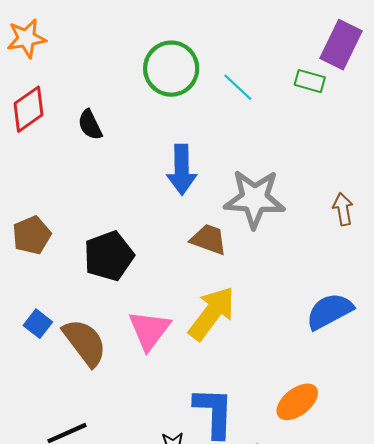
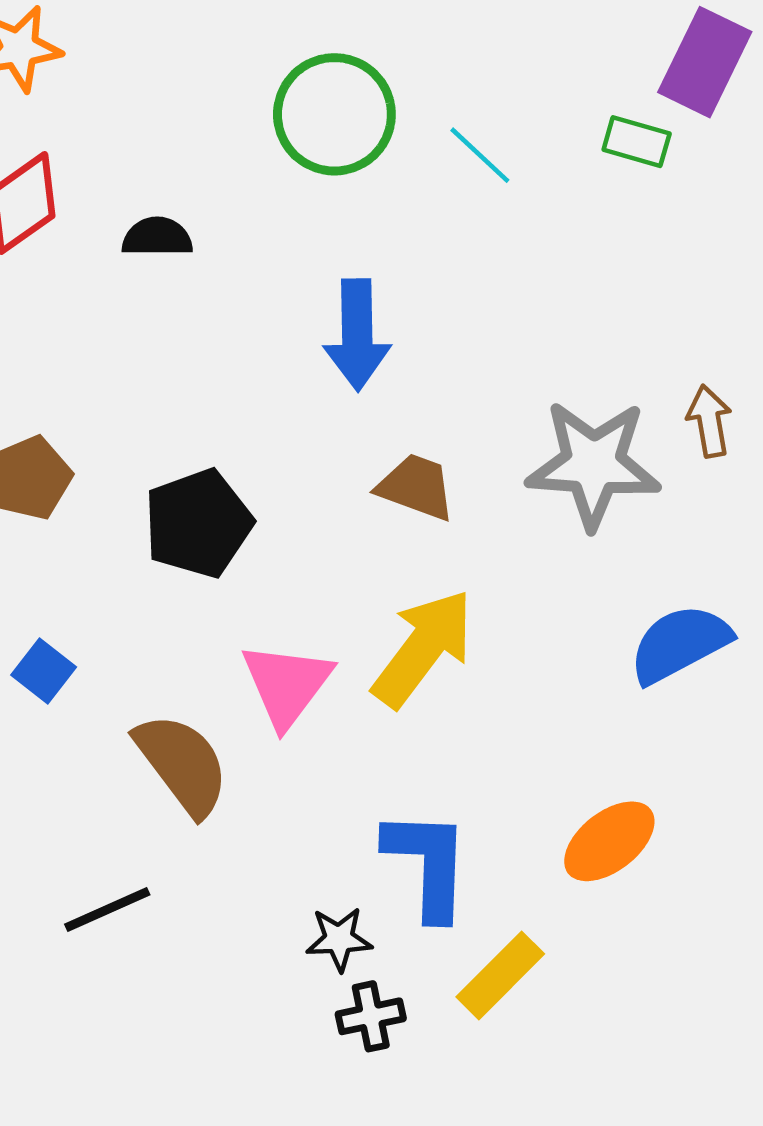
black semicircle: (90, 125) -> (157, 237), turned 116
gray star: (255, 199) -> (593, 464), moved
brown semicircle: (85, 342) -> (182, 764), moved

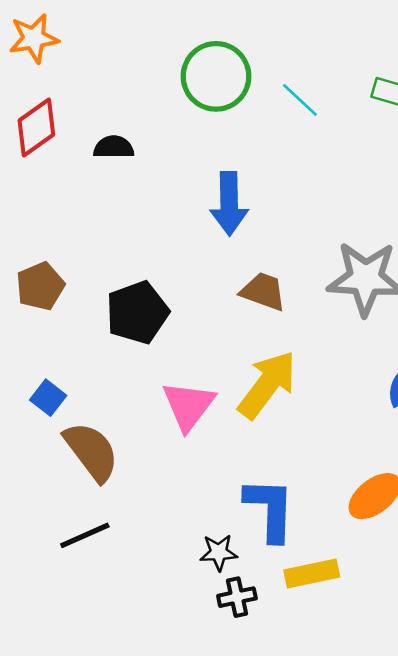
brown semicircle: (182, 764) -> (91, 451), moved
yellow rectangle: (500, 975) -> (312, 573), turned 33

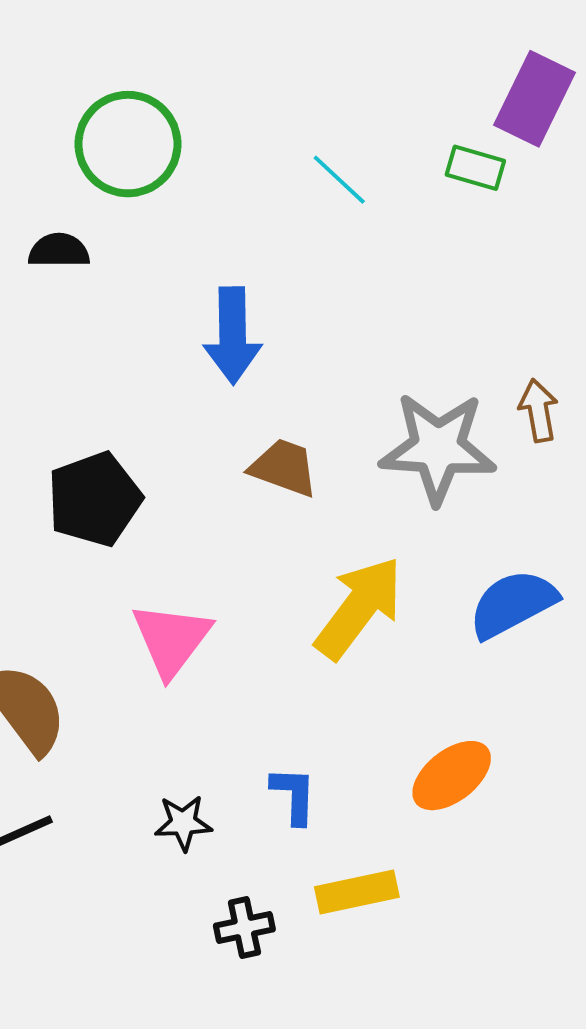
green circle: (216, 76) -> (128, 144), moved
yellow arrow: (267, 385) -> (359, 608), moved
blue L-shape: (270, 509) -> (294, 795), size x0.6
black star: (219, 552) -> (183, 823), moved

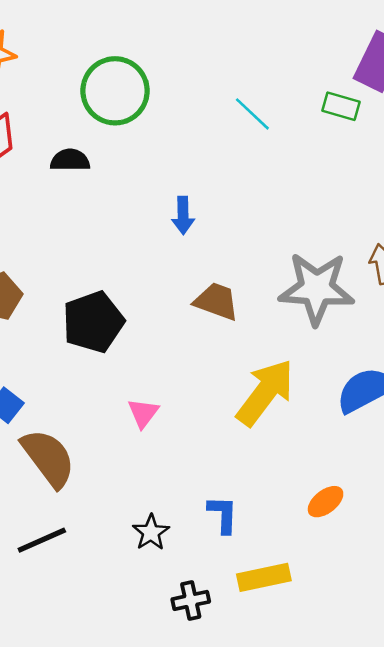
blue arrow: (233, 335) -> (183, 215), size x0.6
pink triangle: (171, 639) -> (143, 413), size x0.6
orange ellipse: (452, 776) -> (326, 502), size x0.7
black star: (183, 823) -> (151, 532), turned -30

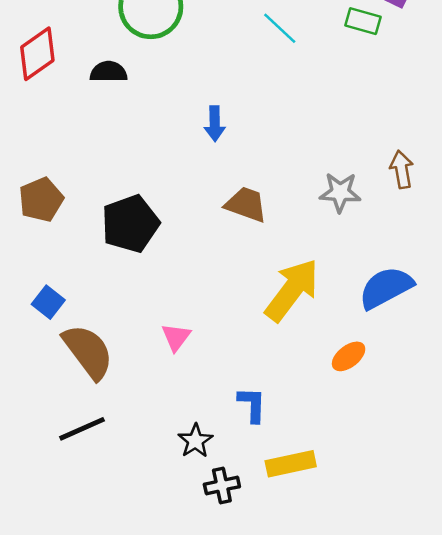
gray star: (317, 289) -> (340, 192), size x0.6
pink triangle: (143, 413) -> (176, 337), moved
orange ellipse: (326, 502) -> (349, 356), moved
black star: (151, 532) -> (195, 441), moved

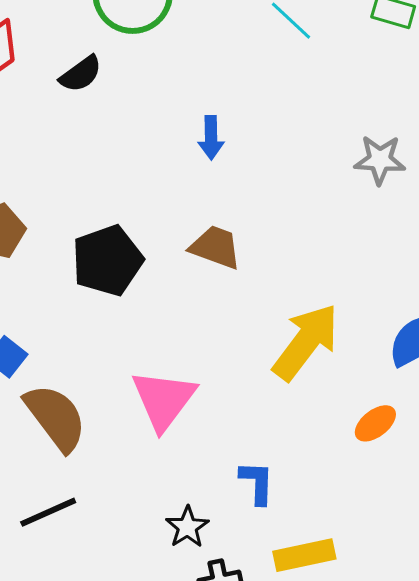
black semicircle: (109, 72) -> (81, 74), turned 144
gray star: (340, 192) -> (380, 160), moved
brown trapezoid: (246, 204) -> (215, 247), moved
pink triangle: (176, 337) -> (164, 400), size x1.8

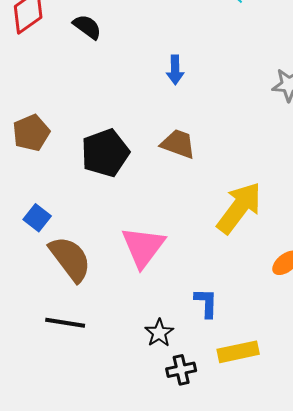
black semicircle: (81, 74) -> (87, 27), turned -108
black line: (48, 512) -> (65, 323), turned 33

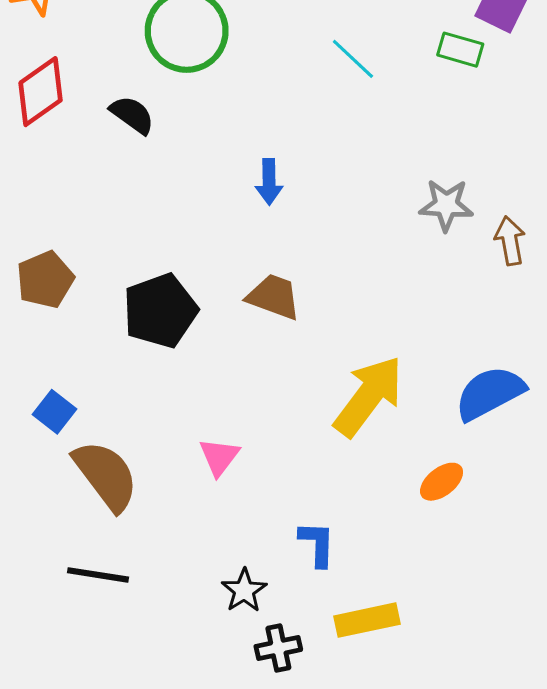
pink triangle: (143, 247) -> (219, 457), size x0.6

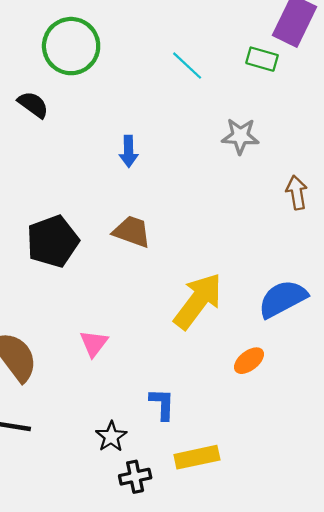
gray star: (446, 205) -> (240, 136), moved

